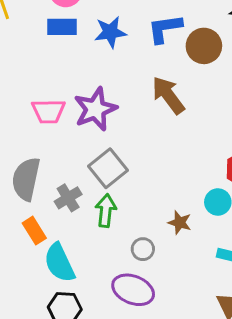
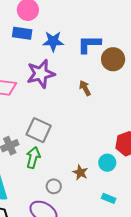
brown arrow: (168, 95) -> (85, 88), size x0.6
purple star: (95, 109) -> (41, 74), moved
gray square: (108, 168) -> (39, 130), turned -35

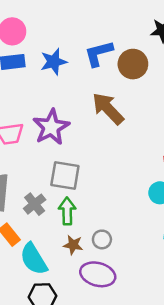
purple star: (41, 74) -> (51, 127), moved
brown arrow: (85, 88) -> (108, 109), size x1.8
brown star: (80, 172) -> (73, 245), moved

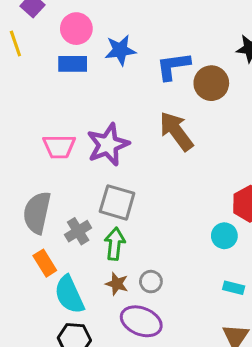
blue star: (54, 62) -> (120, 50), moved

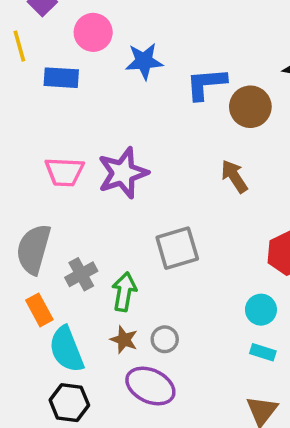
blue rectangle: (73, 64) -> (61, 78), moved
brown arrow: (176, 131) -> (234, 176), moved, size x0.7
gray square: (117, 202) -> (177, 248), moved, turned -36
cyan circle: (224, 236) -> (261, 310), moved

